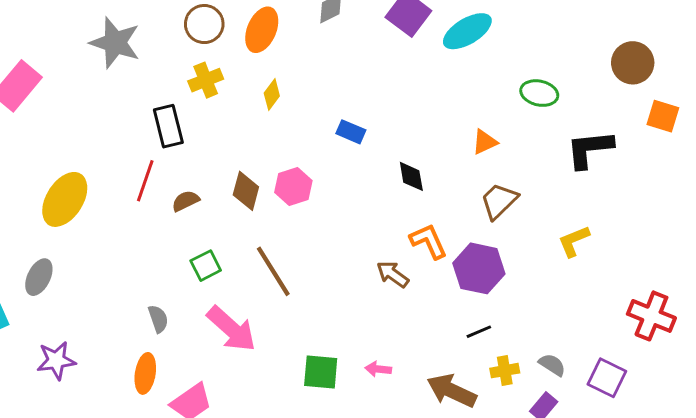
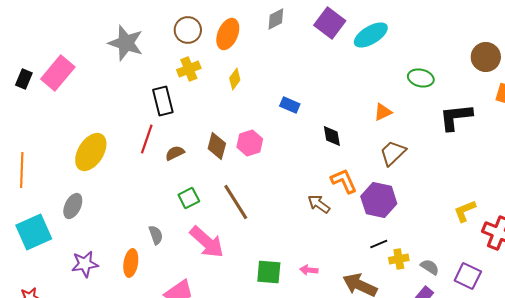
yellow L-shape: (574, 241) -> (465, 211), moved
yellow cross: (505, 371) -> (399, 259), moved
orange ellipse: (145, 373) -> (131, 263), moved

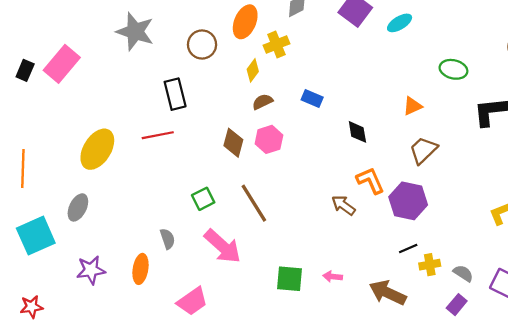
brown circle: (188, 30) -> (202, 44), moved
cyan ellipse: (371, 35) -> (400, 23), size x0.7
yellow cross: (189, 69) -> (276, 44), moved
red line: (147, 139) -> (158, 135), turned 60
brown semicircle: (175, 153) -> (262, 102), moved

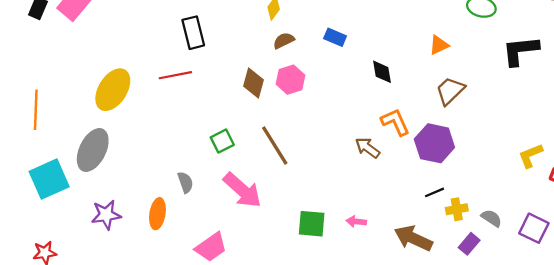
gray ellipse: (78, 207) -> (93, 150), size x1.5
purple rectangle: (457, 305) -> (469, 244), moved

